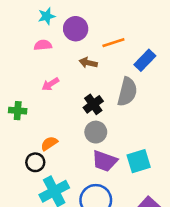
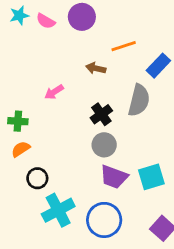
cyan star: (47, 16) -> (19, 15), moved
purple circle: (76, 29) -> (82, 17), moved
pink semicircle: (43, 45) -> (46, 21), moved, turned -144
orange semicircle: (49, 143) -> (21, 149), moved

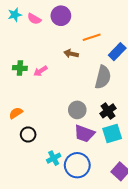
black cross: (101, 114) -> (108, 111), moved
green cross: (18, 121) -> (20, 68), moved
cyan cross: (58, 210) -> (54, 158), moved, size x0.6

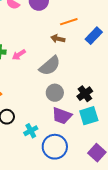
brown arrow: (71, 54) -> (58, 39), moved
gray semicircle: (103, 77) -> (50, 66), moved, turned 35
cyan cross: (54, 158) -> (31, 131), moved

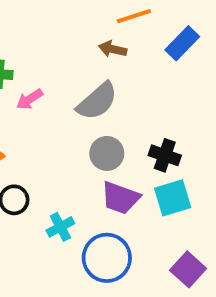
pink arrow: (19, 55) -> (29, 99), moved
black cross: (85, 94) -> (165, 155), turned -35

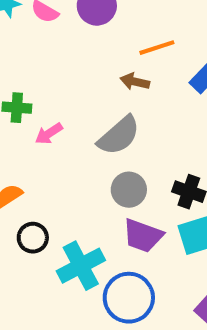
cyan cross: (60, 227) -> (81, 266), size x1.6

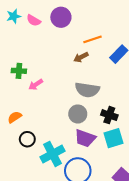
brown arrow: (135, 82) -> (81, 57), turned -40
gray semicircle: (119, 136) -> (87, 90), moved, turned 50

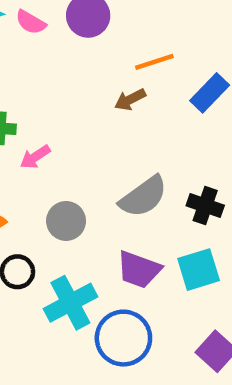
gray semicircle: (87, 90) -> (143, 197), moved, turned -45
gray circle: (78, 114) -> (66, 221), moved
black cross: (109, 115) -> (205, 206), moved

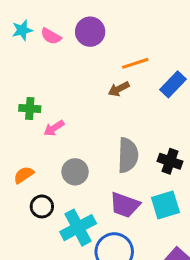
gray semicircle: (143, 197) -> (128, 155), turned -52

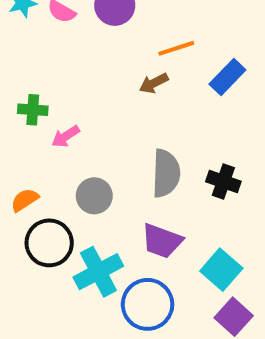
cyan square: (165, 205) -> (221, 270), moved, turned -32
black circle: (42, 206) -> (49, 243), size x1.5

